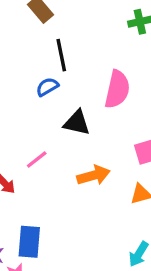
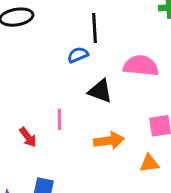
pink semicircle: (117, 89) -> (141, 66), turned -104
pink line: (37, 160) -> (60, 119), turned -60

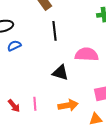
blue semicircle: (78, 55) -> (14, 46), moved
pink line: (60, 119) -> (35, 104), moved

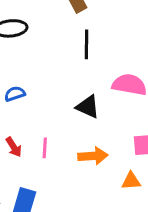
blue semicircle: (14, 46) -> (15, 94), moved

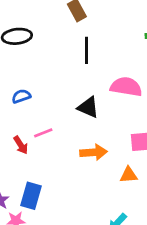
pink line: (45, 148) -> (43, 133), moved, turned 66

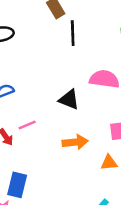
black line: (87, 50) -> (73, 33), moved

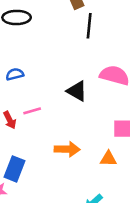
orange arrow: (75, 142) -> (67, 149), moved

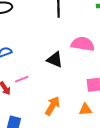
orange arrow: (67, 149) -> (52, 106), turned -54

